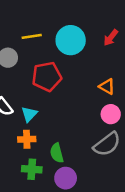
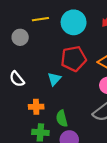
red pentagon: (47, 76) -> (74, 59), moved
cyan triangle: (29, 114) -> (54, 79), moved

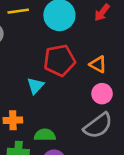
green semicircle: (62, 119) -> (45, 135), turned 105

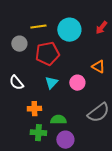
red pentagon: (59, 60) -> (47, 54), moved
pink circle: (102, 94) -> (77, 83), moved

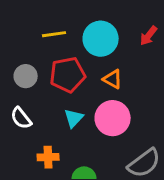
gray circle: (19, 44) -> (26, 76), moved
orange triangle: (98, 67) -> (113, 79), moved
pink circle: (77, 83) -> (113, 118), size x1.5

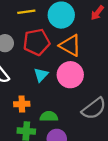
orange triangle: (113, 79) -> (70, 45), size x1.5

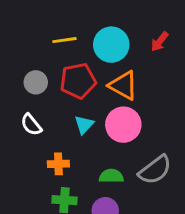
green semicircle: (49, 116) -> (111, 176), moved

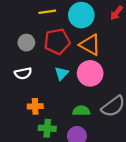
white semicircle: (31, 125) -> (23, 73), turned -63
orange cross: (58, 164) -> (35, 106), moved

